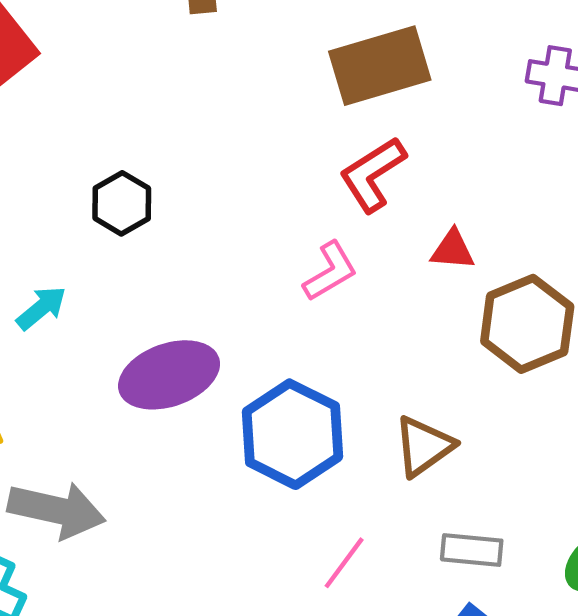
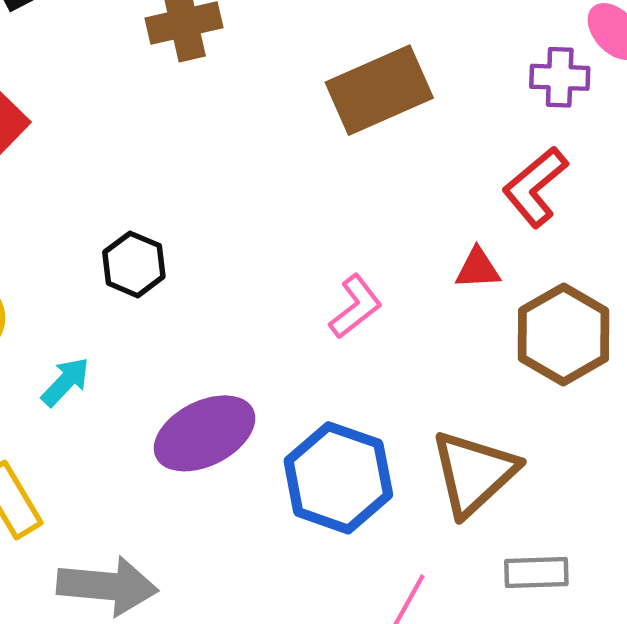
red L-shape: (373, 174) -> (535, 187), moved
brown triangle: (424, 446) -> (474, 473), size x1.4

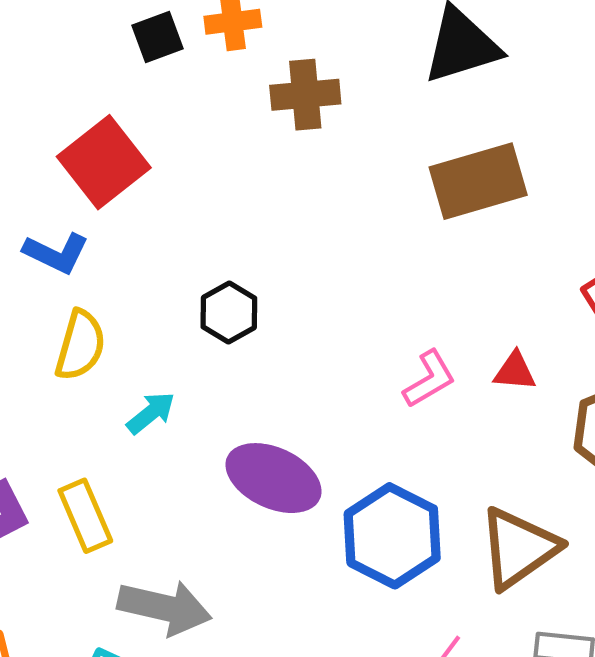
red triangle: (478, 269) -> (515, 371), moved
purple ellipse: (205, 433) -> (274, 478), turned 44

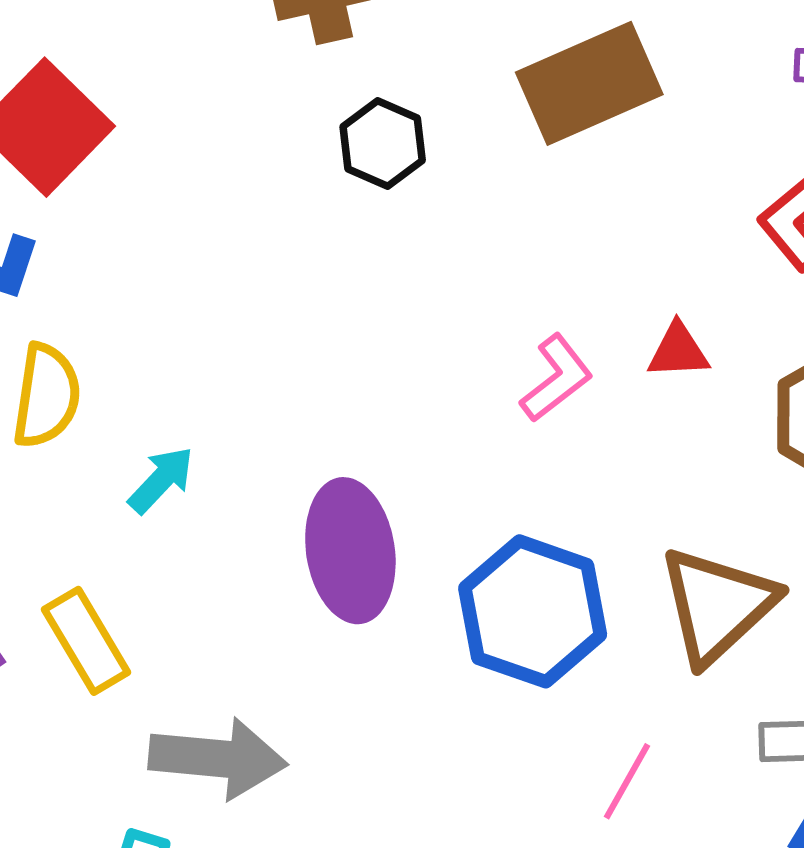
black hexagon: (229, 312) -> (383, 143), moved
purple ellipse: (274, 478) -> (350, 551), turned 64

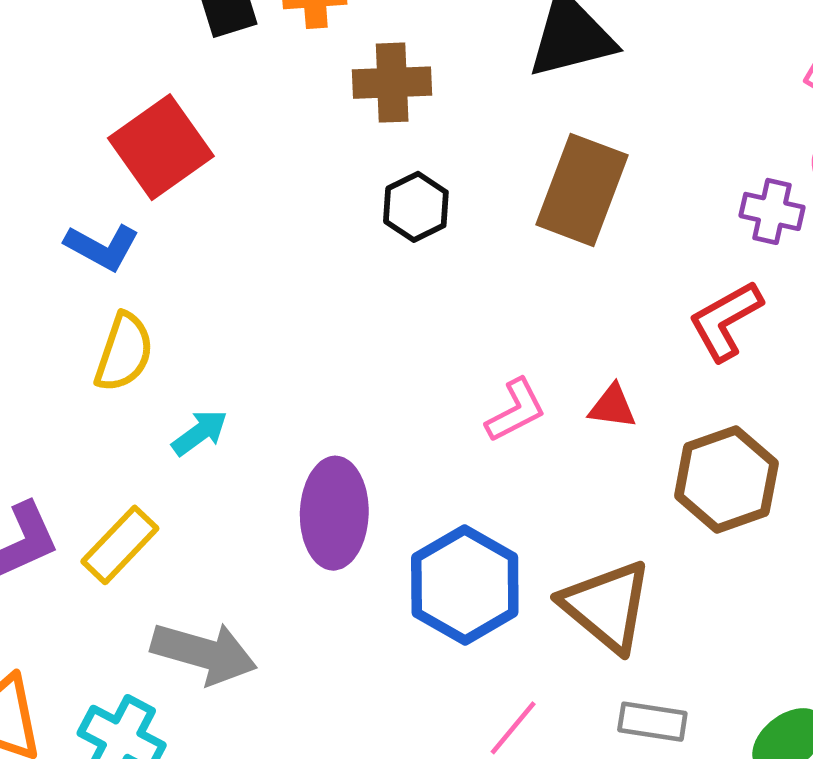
brown rectangle: (589, 83) -> (582, 190), turned -56
brown triangle: (717, 605) -> (607, 606), turned -48
yellow rectangle: (86, 641) -> (120, 545), turned 64

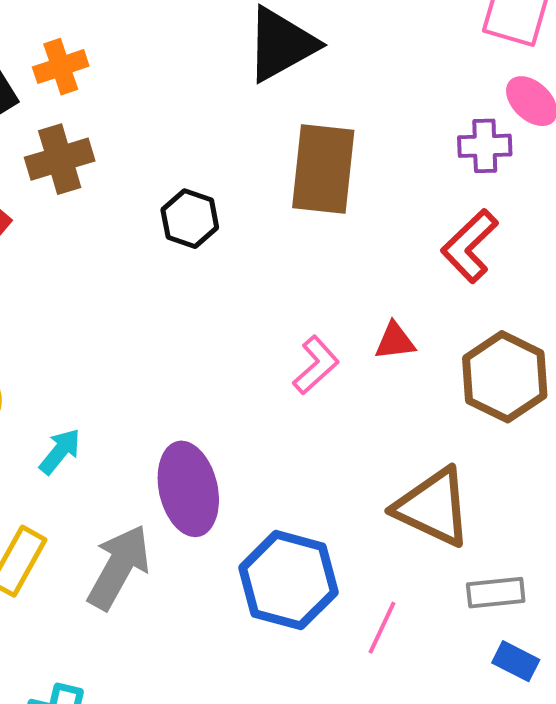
brown cross: (392, 83) -> (60, 159), moved
blue hexagon: (465, 585) -> (288, 580), moved
gray arrow: (204, 653) -> (119, 567), moved, turned -62

